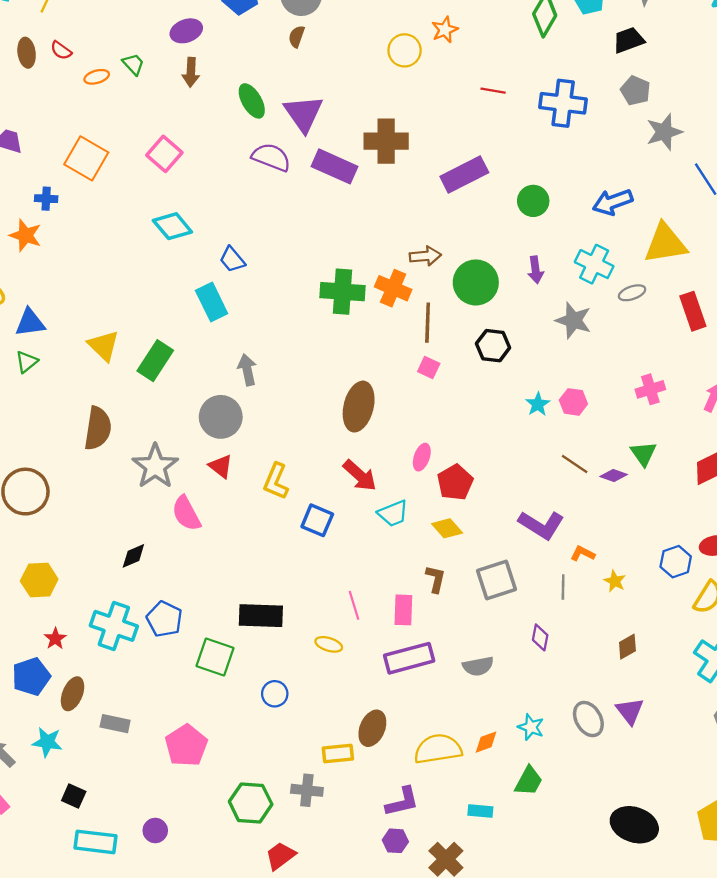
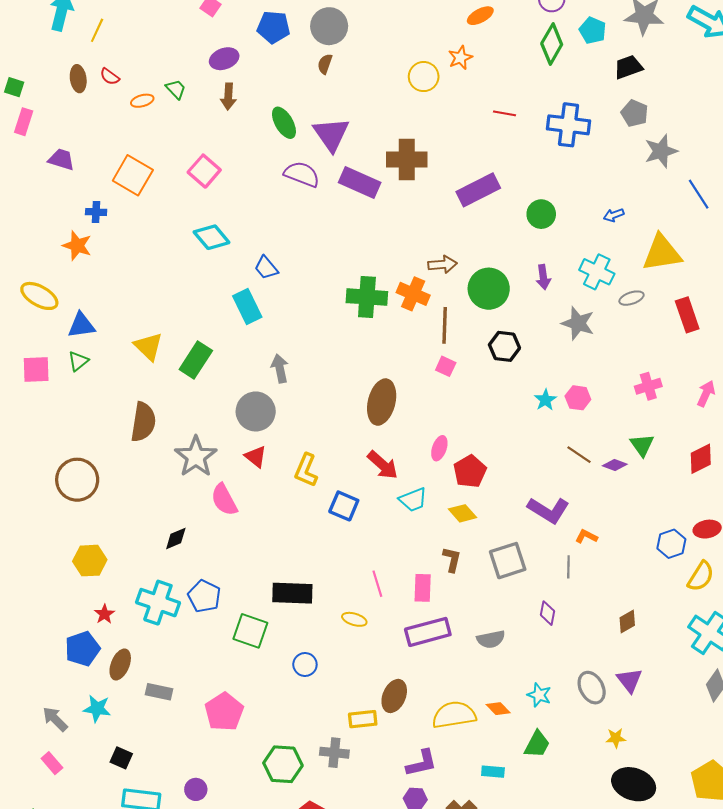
blue arrow: (612, 202) -> (614, 215), size x0.6
yellow star: (615, 581) -> (616, 738), moved, turned -30
orange diamond: (486, 742) -> (498, 709), turned 65

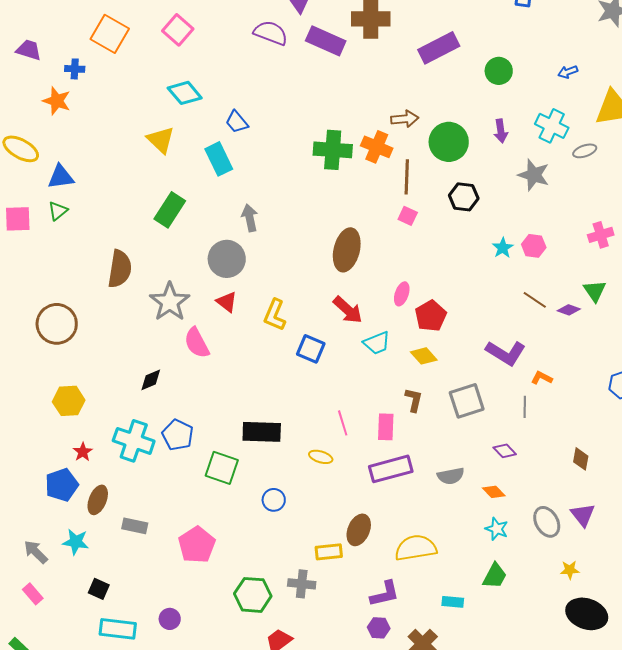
purple trapezoid: (61, 159) -> (29, 50), moved
yellow triangle: (149, 346) -> (161, 140), moved
purple diamond: (548, 613) -> (505, 451), turned -55
brown diamond: (627, 621) -> (581, 459), turned -50
orange diamond: (498, 709) -> (494, 492), moved

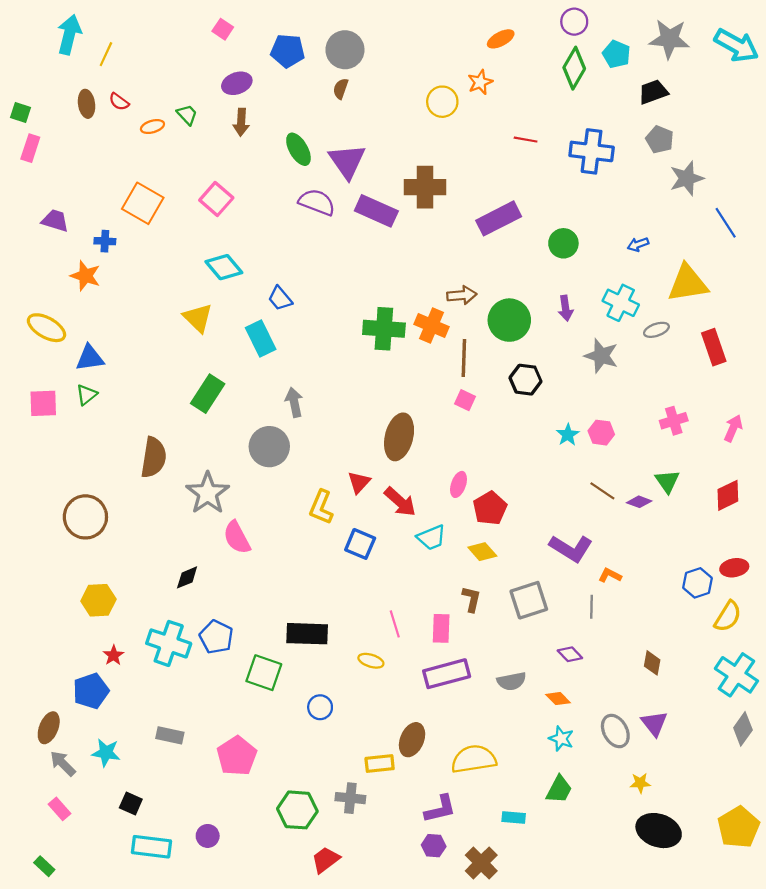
red triangle: (227, 302) -> (359, 482), moved, turned 35
brown ellipse: (98, 500) -> (49, 728), moved

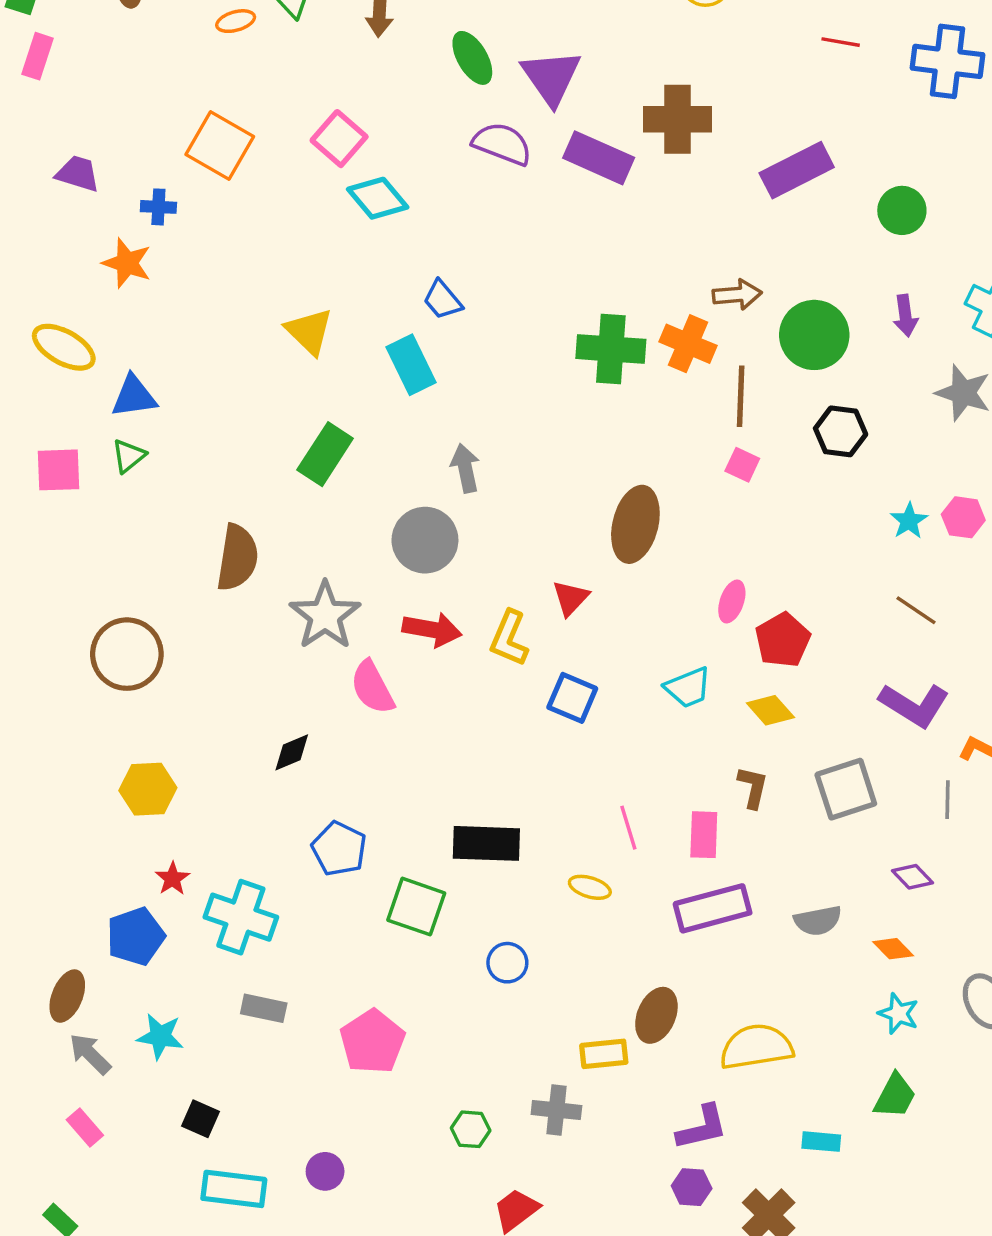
cyan diamond: (224, 267) -> (378, 198), moved
brown line: (602, 491) -> (916, 610), moved
red arrow: (400, 502) -> (432, 630), moved, turned -32
cyan cross: (169, 643) -> (241, 917), moved
green hexagon: (297, 810) -> (471, 1129), size x0.6

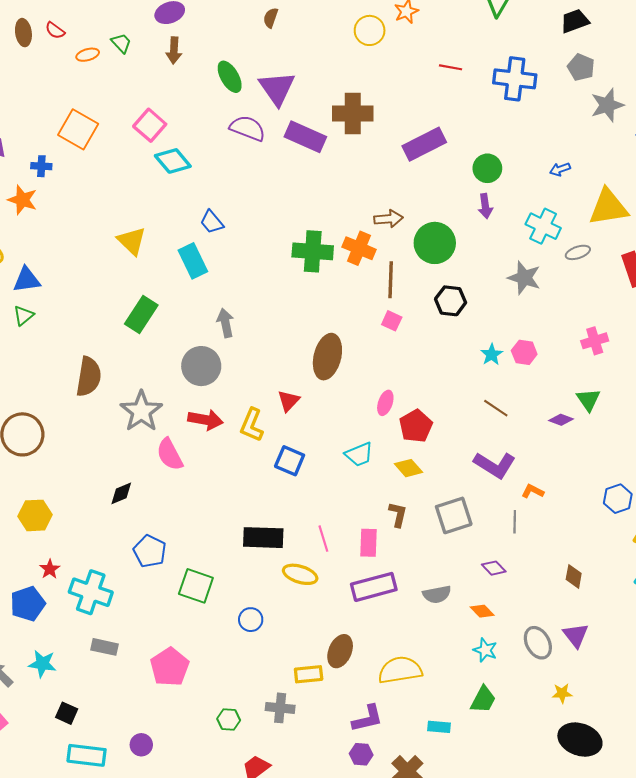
purple arrow: (905, 316) -> (485, 206), moved
black rectangle: (486, 843) -> (263, 538), moved
yellow ellipse: (590, 887) -> (300, 574), size x1.4

